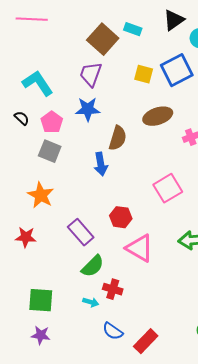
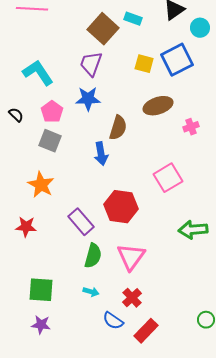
black semicircle: (22, 118) -> (16, 115), moved
red hexagon: (121, 217) -> (121, 207), size x1.5
pink triangle: (140, 248) -> (131, 257), moved, turned 36
green semicircle: (93, 266) -> (93, 256), turned -30
red cross: (113, 289) -> (132, 298), moved, turned 30

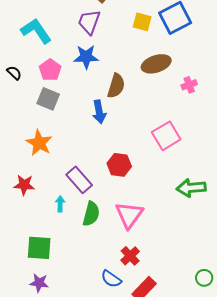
red hexagon: (121, 207) -> (119, 165), size x0.7
cyan arrow: (91, 292) -> (60, 204), moved, turned -105

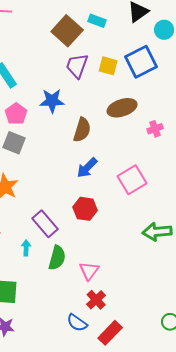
purple trapezoid: (89, 22) -> (77, 66), moved
blue arrow: (99, 112) -> (87, 168), moved, turned 55
pink triangle: (129, 215) -> (89, 271), moved, size x0.7

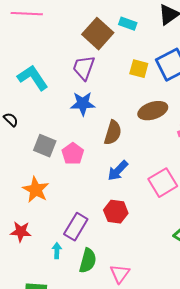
purple trapezoid: (77, 66) -> (84, 68), moved
pink pentagon: (16, 114) -> (73, 154), moved
purple rectangle: (45, 224) -> (76, 227), turned 72

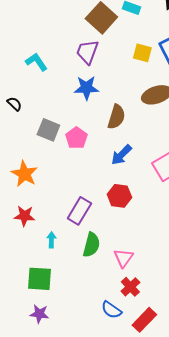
cyan L-shape: (33, 78) -> (36, 62), size x0.7
orange star: (36, 190) -> (24, 174), moved
cyan arrow: (57, 251) -> (51, 240), moved

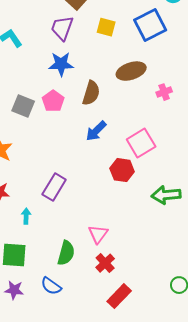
yellow square: (142, 53) -> (106, 27), moved
pink pentagon: (76, 138) -> (53, 101), moved
red hexagon: (119, 196) -> (122, 170), moved
green semicircle: (91, 245) -> (66, 253), moved
blue semicircle: (111, 310) -> (51, 286), moved

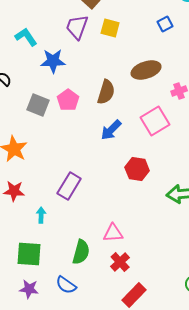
blue square: (150, 25) -> (165, 24), size x0.5
yellow square: (106, 27) -> (110, 28), moved
blue star: (61, 64) -> (53, 61), moved
pink square: (141, 143) -> (155, 121), moved
pink triangle: (98, 234) -> (113, 233), turned 50

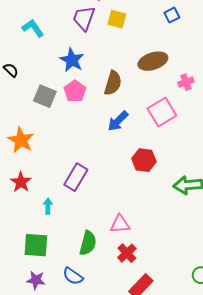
blue star: (53, 61) -> (72, 60), moved, turned 30
red star: (14, 191) -> (21, 182), turned 30

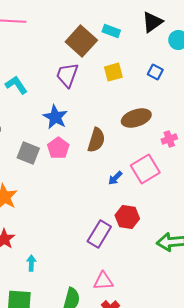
blue square: (172, 15) -> (155, 72), turned -35
yellow square: (117, 19) -> (113, 72), moved, turned -30
blue arrow: (118, 121) -> (115, 178), moved, size x0.7
purple rectangle: (76, 177) -> (99, 234), moved

